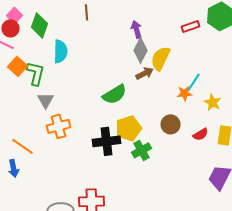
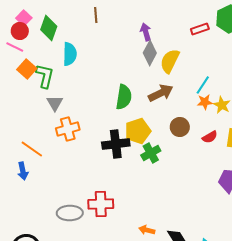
brown arrow: (144, 73) -> (161, 93), moved, size x1.4
orange star: (184, 93) -> (205, 102), moved
green semicircle: (114, 94) -> (124, 97), turned -50

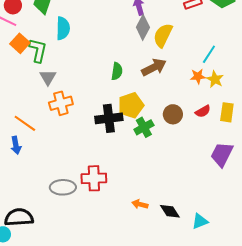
cyan line: (203, 85) -> (209, 54), moved
green semicircle: (124, 97) -> (117, 71), size x0.7
brown circle: (180, 127) -> (173, 114), moved

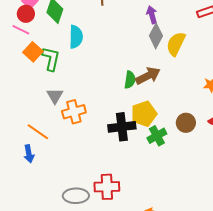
brown arrow: (154, 67) -> (148, 76), moved
gray triangle: (48, 77) -> (55, 96), moved

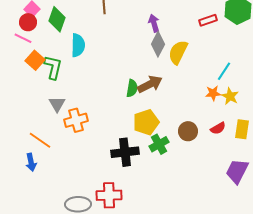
black cross: (122, 127) -> (125, 152), moved

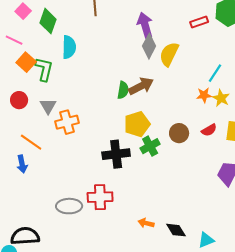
red circle: (28, 22) -> (19, 100), moved
purple arrow: (154, 23) -> (145, 25), size x1.4

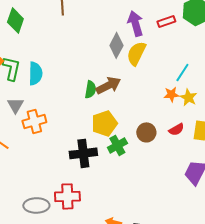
purple arrow: (145, 25) -> (135, 23), moved
cyan semicircle: (69, 47) -> (35, 73), moved

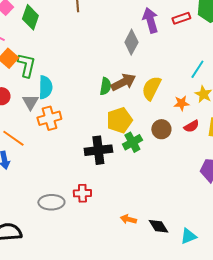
yellow semicircle: (136, 53) -> (151, 88), moved
cyan semicircle: (35, 73) -> (45, 87), moved
orange star: (171, 94) -> (181, 103), moved
red cross: (67, 196) -> (82, 193), size x0.7

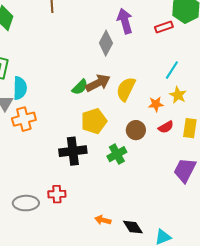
red rectangle: (181, 18) -> (164, 27), moved
green semicircle: (105, 86) -> (80, 87), turned 36
green cross: (132, 142) -> (117, 154), moved

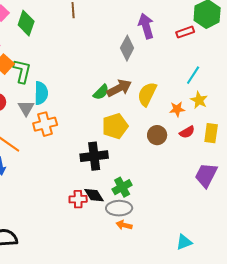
green cross: (117, 154) -> (122, 187), moved
gray ellipse: (26, 203) -> (119, 208), moved
black diamond: (133, 227) -> (94, 195), moved

